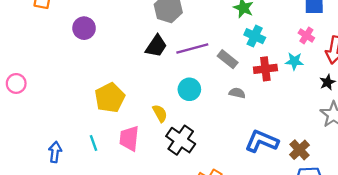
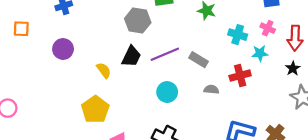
cyan cross: (255, 36) -> (238, 35), moved
red cross: (265, 69) -> (240, 76), moved
yellow semicircle: (160, 113) -> (104, 70), moved

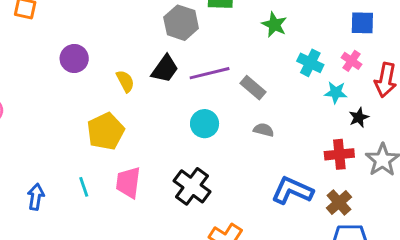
purple circle: (63, 49) -> (74, 59), moved
black star: (293, 68) -> (359, 117), moved
red cross: (240, 76) -> (339, 154), moved

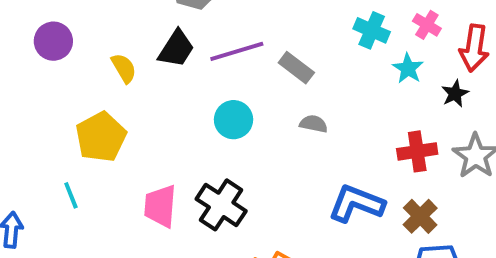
cyan star: (336, 92) -> (408, 68), turned 30
black star: (359, 117) -> (455, 94), moved
pink trapezoid: (128, 182) -> (160, 206), moved
cyan line: (84, 187) -> (71, 195), moved

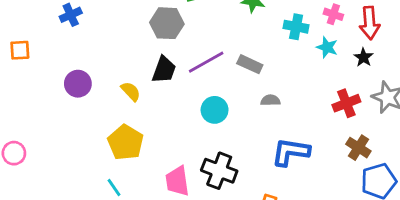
blue L-shape: (356, 204) -> (291, 152), moved

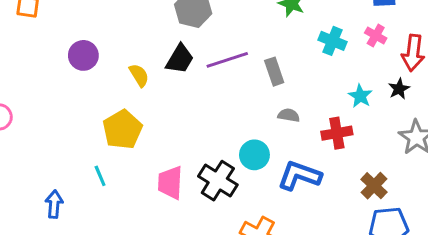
cyan star: (327, 47) -> (360, 96), moved
gray rectangle: (250, 64) -> (274, 72), turned 35
red cross: (346, 103) -> (337, 133), moved
cyan circle: (215, 110) -> (254, 155), moved

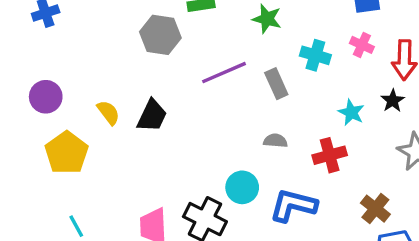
black trapezoid: (180, 59) -> (152, 116), moved
purple line: (227, 60) -> (224, 73), moved
gray rectangle: (274, 72) -> (276, 84), moved
yellow pentagon: (122, 130) -> (67, 153), moved

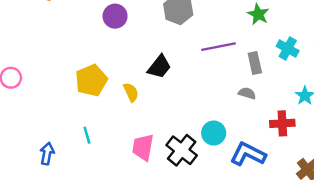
purple circle: (46, 97) -> (115, 16), moved
yellow semicircle: (108, 113) -> (131, 92), moved
gray semicircle: (275, 141) -> (247, 93), moved

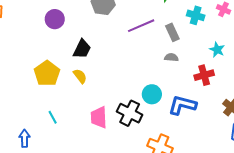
black trapezoid: (159, 67) -> (82, 49), moved

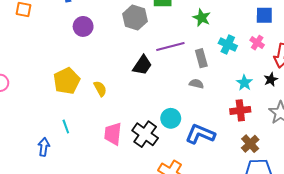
black trapezoid: (82, 49) -> (142, 65), moved
red cross: (204, 75) -> (240, 110), moved
blue arrow: (25, 138) -> (44, 147), moved

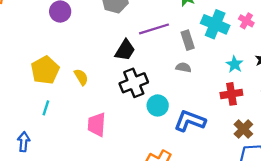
cyan cross: (228, 45) -> (215, 24), size x1.4
cyan line: (66, 127) -> (46, 108), moved, turned 40
black cross: (145, 134) -> (134, 83), moved, turned 35

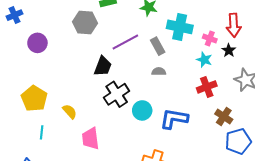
pink cross: (246, 21) -> (210, 38), moved
yellow semicircle: (81, 77) -> (70, 111), moved

